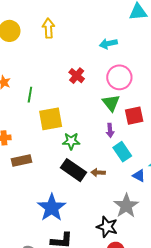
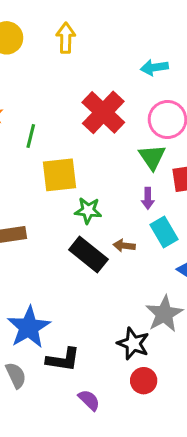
red cross: (77, 76) -> (103, 112), size x1.8
brown arrow: (98, 172) -> (124, 246), moved
blue star: (52, 208) -> (29, 327), moved

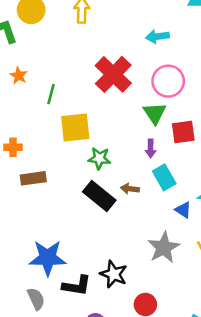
blue star: (29, 327) -> (48, 258), turned 30
black star: (133, 344) -> (114, 274), moved

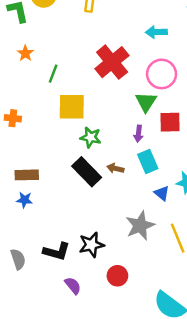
brown rectangle: (33, 178) -> (27, 175), moved
blue star: (48, 258) -> (24, 200), moved, size x0.5
black star: (114, 274) -> (91, 245), turned 30

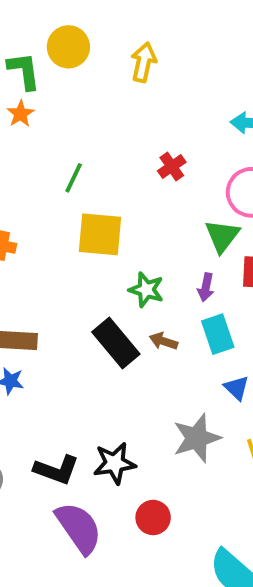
orange star: (25, 53) -> (20, 114), moved
red cross: (112, 62) -> (172, 166), size x0.5
green star: (91, 137) -> (146, 290), moved
purple semicircle: (73, 286) -> (79, 528), size x1.8

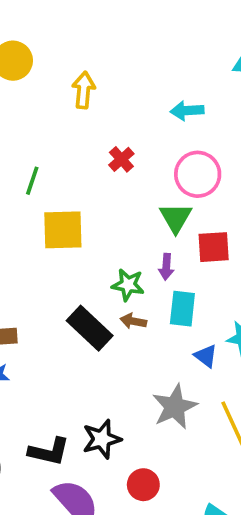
yellow arrow: (143, 62) -> (84, 90), moved
green star: (146, 290) -> (128, 285), moved
cyan rectangle: (218, 334) -> (182, 309), turned 32

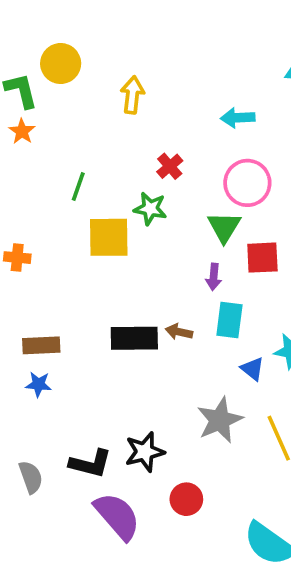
green star: (128, 285) -> (150, 209), moved
black rectangle: (90, 328) -> (134, 338), turned -45

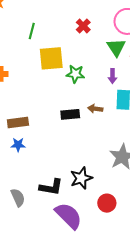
red cross: (170, 166) -> (83, 26), moved
green star: (150, 209) -> (75, 74), moved
black rectangle: (134, 338) -> (70, 114), size x0.7

